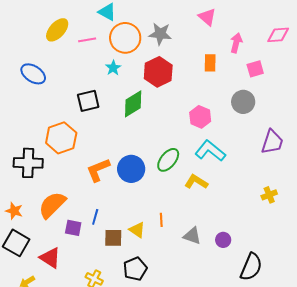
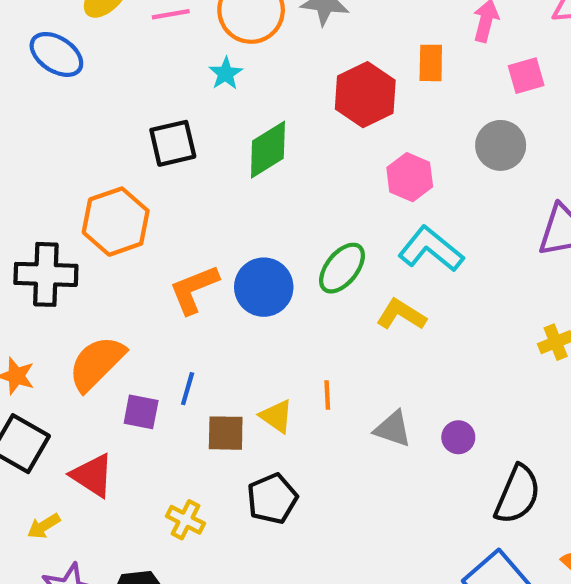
red hexagon: (158, 72) -> (365, 95), moved
blue ellipse: (33, 74) -> (56, 54), moved

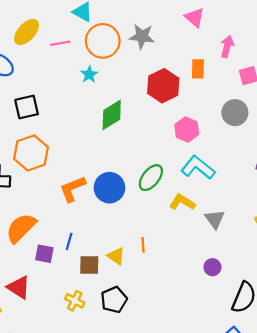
black square: (173, 143) -> (27, 107), moved
gray triangle: (393, 429) -> (215, 219), moved, turned 35
yellow cross: (185, 520) -> (75, 301), moved

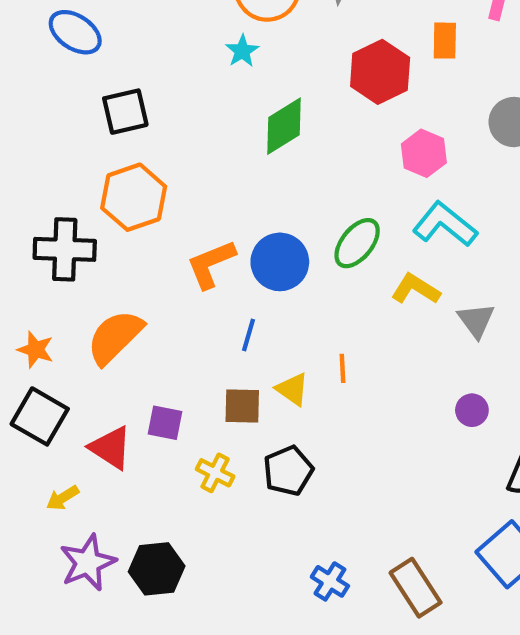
blue line: (69, 241) -> (248, 335), moved
purple square: (44, 254) -> (165, 423), moved

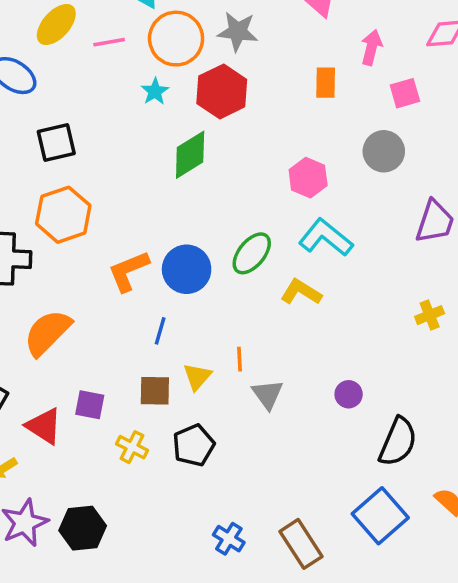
red hexagon: (380, 72) -> (222, 91), moved
gray triangle: (476, 320) -> (268, 394), moved
yellow triangle: (292, 389) -> (197, 377), turned 36

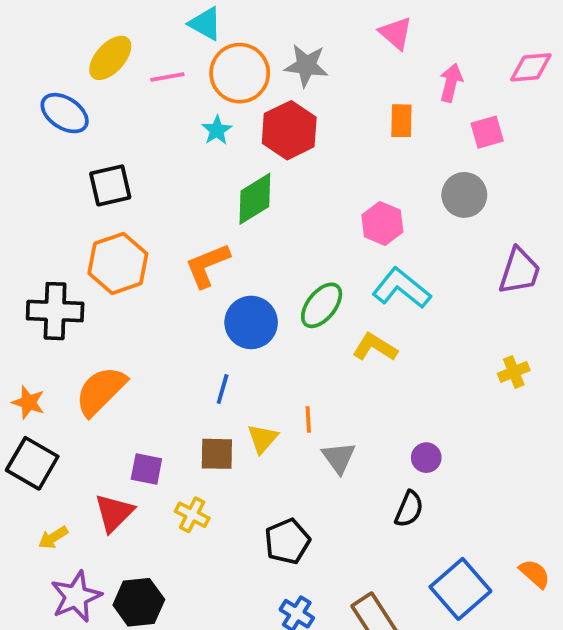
orange L-shape: (128, 271) -> (207, 265), moved
red triangle: (44, 426) -> (114, 513), moved, turned 42
black semicircle: (398, 442) -> (409, 509), moved, size x0.7
black pentagon: (194, 445) -> (287, 541), moved

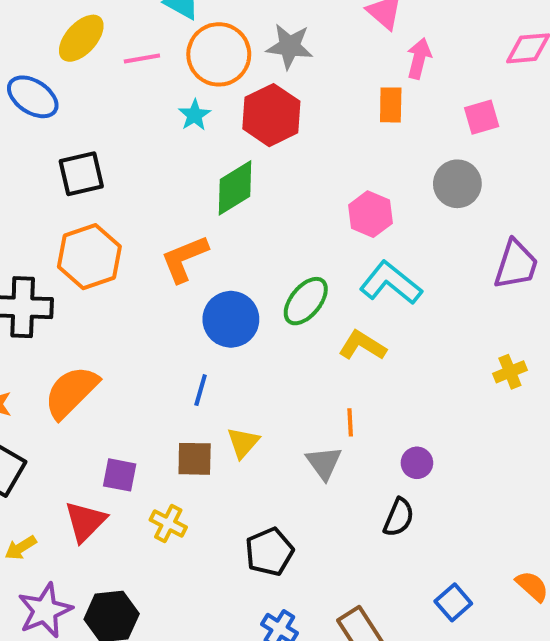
pink arrow: (451, 83) -> (419, 58), moved
orange line: (308, 420) -> (350, 422), moved
blue square: (460, 589) -> (453, 602), size x0.6

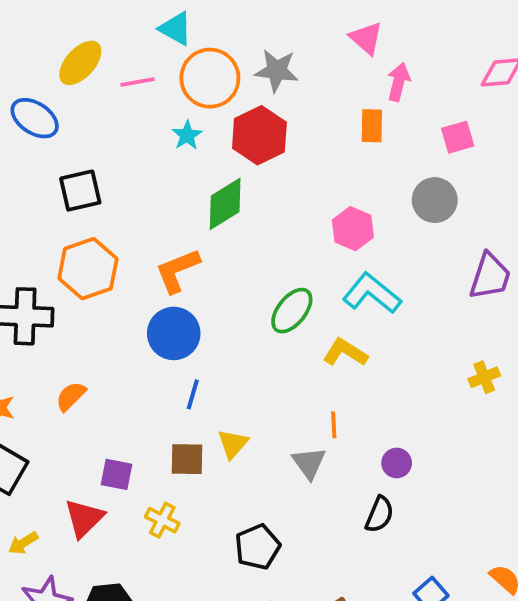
blue circle: (231, 319) -> (174, 333), moved
orange semicircle: (71, 392) -> (71, 396), size x0.6

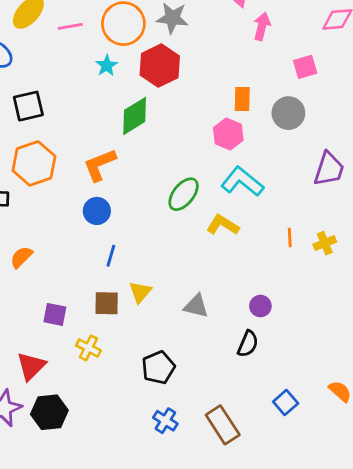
orange rectangle: (372, 126) -> (242, 99), moved
blue circle: (174, 333) -> (97, 211), size x0.7
orange line: (334, 425) -> (290, 238), moved
gray triangle: (309, 463) -> (196, 306), turned -40
red triangle: (84, 518) -> (31, 366), moved

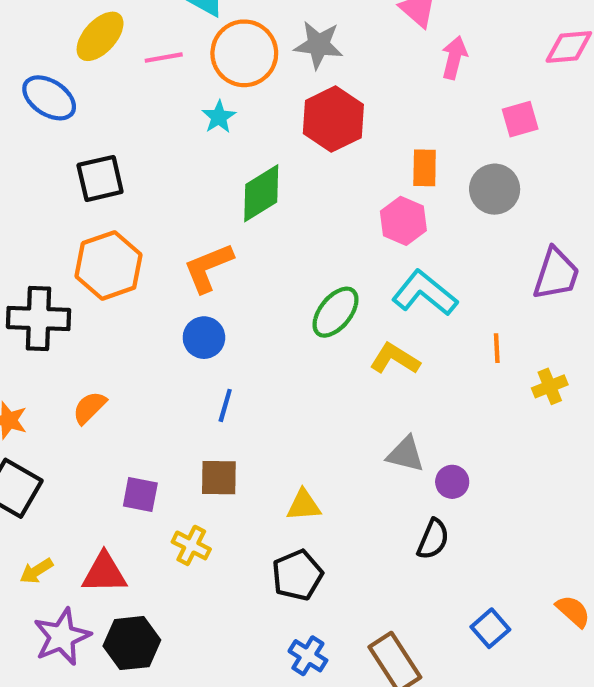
red hexagon: (160, 66) -> (333, 119), moved
orange line: (290, 238) -> (497, 348), moved
yellow triangle: (140, 292) -> (304, 505), moved, turned 45
gray triangle: (196, 306) -> (406, 454), moved
red triangle: (31, 366) -> (104, 573), turned 44

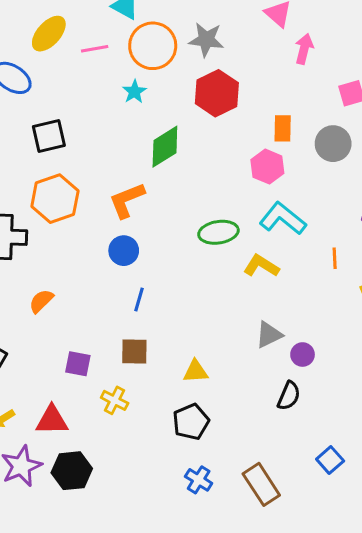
green ellipse: (336, 312) -> (218, 232), turned 42
gray triangle: (406, 454) -> (269, 335), turned -40

